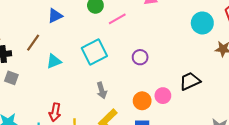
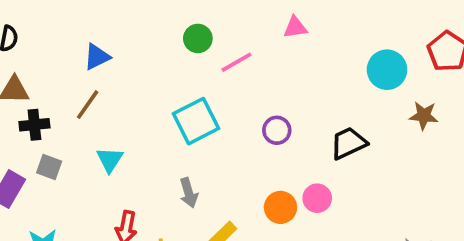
blue triangle: (55, 16) -> (97, 57), moved
cyan triangle: (54, 61) -> (110, 160), moved, turned -35
black trapezoid: (190, 81) -> (348, 143), moved
gray arrow: (102, 90) -> (189, 193), moved

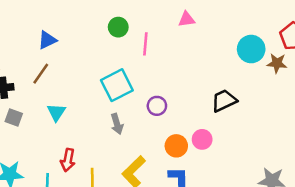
pink line: (236, 62) -> (145, 44), turned -55
brown star: (424, 116) -> (277, 63), moved
purple circle: (277, 130) -> (157, 106), moved
gray arrow: (189, 193) -> (117, 124), moved

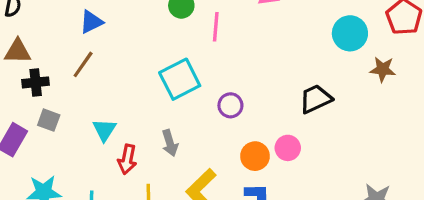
brown star: (277, 63) -> (383, 69), moved
cyan triangle: (56, 112) -> (104, 130), moved
gray arrow: (117, 124) -> (170, 143), moved
red arrow: (68, 160) -> (127, 159), moved

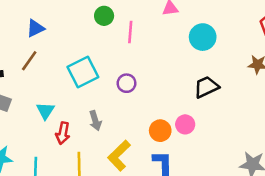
cyan circle: (350, 33) -> (203, 37), moved
cyan square: (180, 79) -> (83, 72), moved
purple circle: (230, 105) -> (127, 83), moved

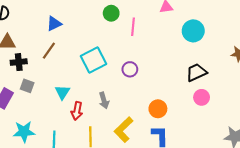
pink circle: (185, 124) -> (202, 97), moved

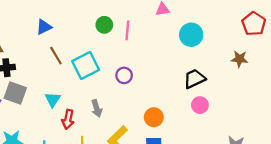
green circle: (111, 13) -> (104, 25), moved
brown line: (49, 51) -> (56, 56), moved, turned -66
gray square: (27, 86) -> (15, 93), size x1.5

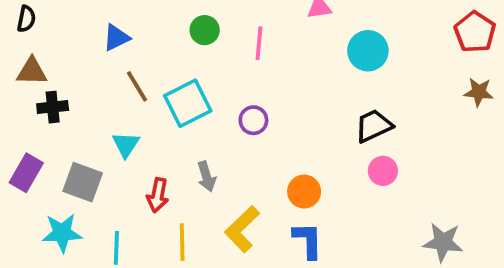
green circle: (104, 25) -> (205, 30), moved
brown star: (240, 59) -> (479, 92), moved
gray square: (15, 93) -> (83, 182), moved
cyan triangle: (53, 100) -> (126, 145), moved

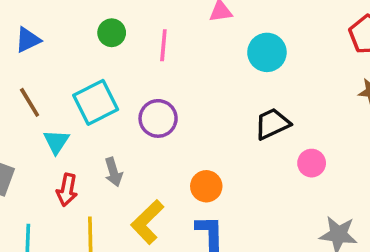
brown line: (137, 86) -> (30, 102), moved
purple circle: (253, 120) -> (158, 118), size x1.4
cyan triangle: (126, 145) -> (56, 142), moved
pink circle: (383, 171) -> (312, 163), moved

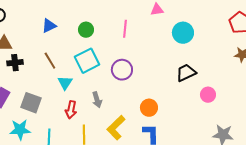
green circle: (112, 33) -> (86, 30), moved

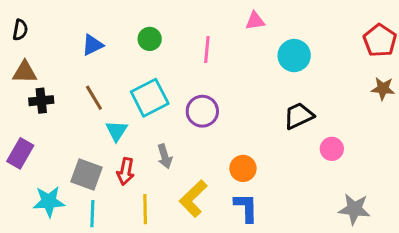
green circle: (86, 30) -> (150, 39), moved
gray square: (31, 103) -> (86, 174), moved

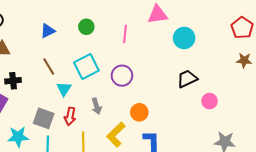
pink triangle: (255, 21) -> (158, 15), size x1.5
black cross: (41, 101) -> (13, 81), moved
orange circle: (243, 168) -> (139, 112), moved

